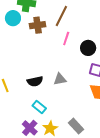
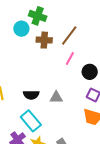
cyan rectangle: (39, 107) -> (31, 121), size x1.5

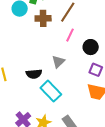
gray triangle: (56, 97) -> (58, 62), moved, turned -40
cyan rectangle: (31, 121) -> (51, 91), moved

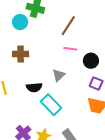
brown cross: (43, 18) -> (21, 54), moved
pink line: (70, 35) -> (70, 49), turned 72

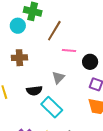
brown line: (68, 26) -> (54, 31), moved

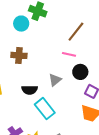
brown line: (54, 31) -> (76, 32), moved
black circle: (90, 62) -> (80, 72), moved

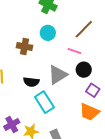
cyan circle: (21, 24) -> (48, 33), moved
gray triangle: (55, 80) -> (58, 75), size x1.5

